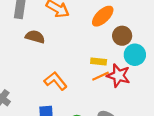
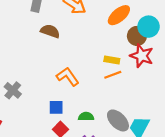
cyan circle: (135, 55) -> (149, 27), moved
red star: (118, 76) -> (142, 56), moved

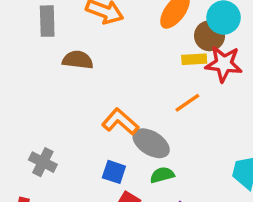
yellow rectangle: (112, 60) -> (194, 59), moved
blue square: (56, 107) -> (114, 172), turned 32
gray ellipse: (118, 120) -> (151, 143), moved

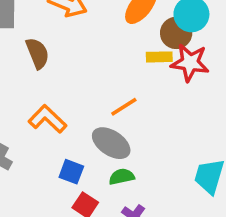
brown semicircle: (78, 60) -> (37, 53), turned 60
orange line: (187, 103) -> (124, 107), moved
orange L-shape: (120, 122) -> (47, 119), moved

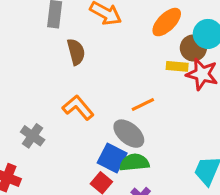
blue square: (71, 172) -> (112, 158), moved, size x1.4
green semicircle: (122, 177) -> (134, 162), size x1.4

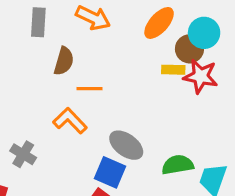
brown semicircle: (76, 52) -> (64, 61), turned 35
orange line: (143, 105) -> (89, 89), moved, turned 30
green semicircle: (134, 162) -> (178, 165), moved

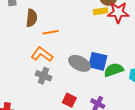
gray cross: (23, 154) -> (44, 76), moved
blue square: (110, 172) -> (98, 61), moved

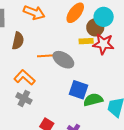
orange line: (51, 32) -> (45, 56), moved
gray ellipse: (80, 63) -> (63, 60), moved

